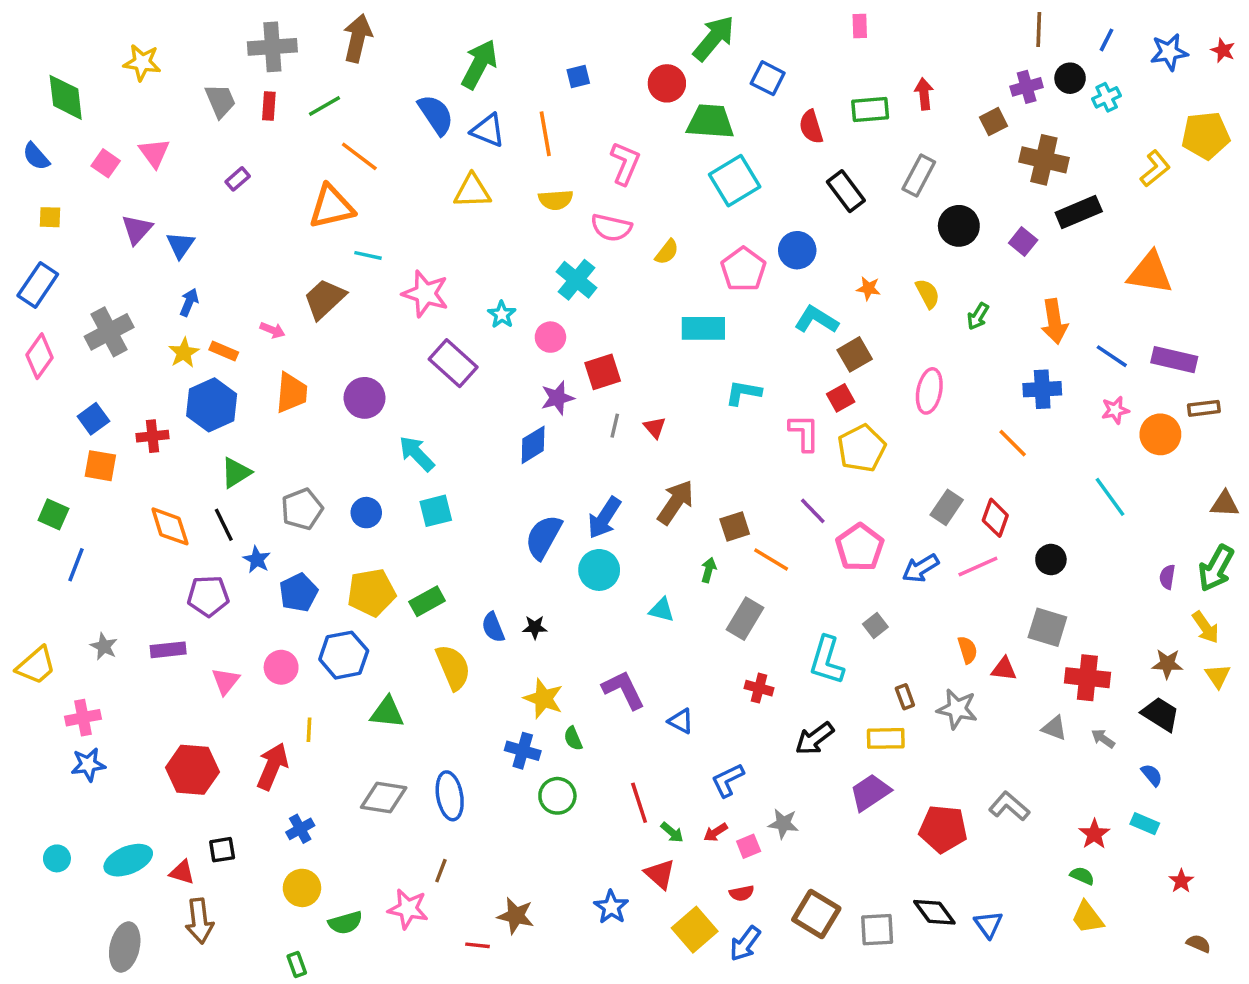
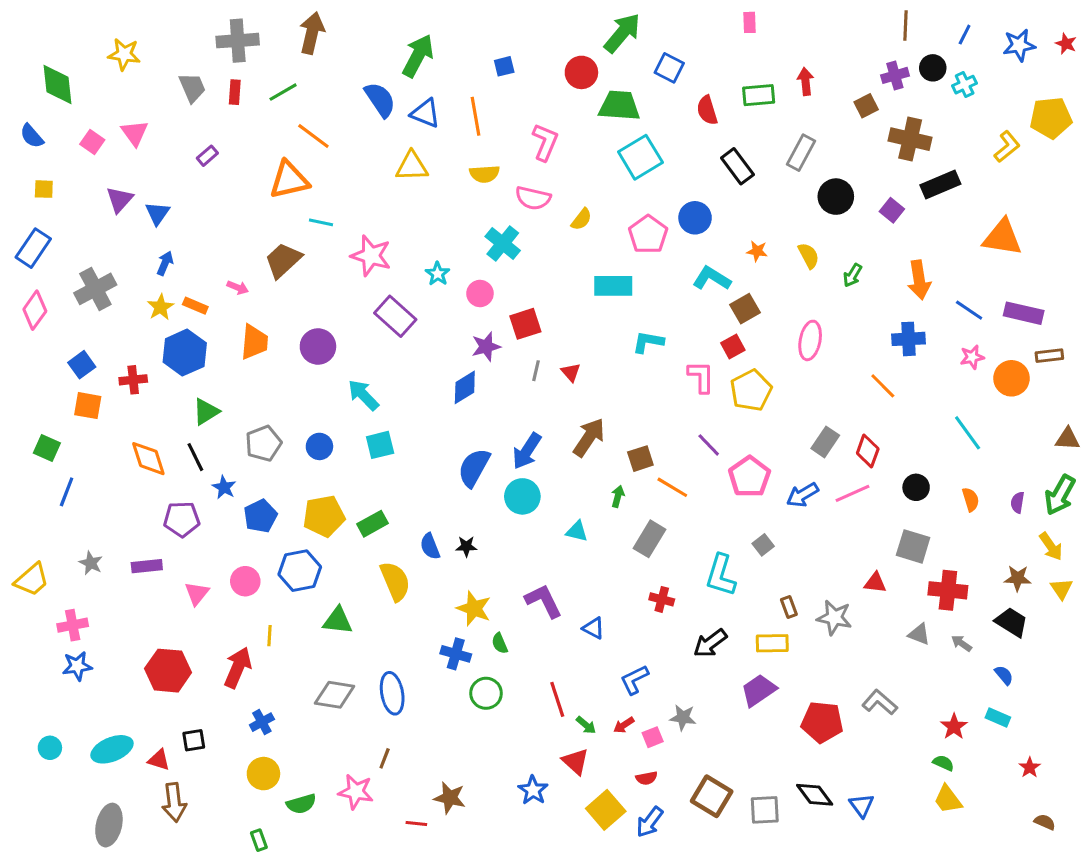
orange semicircle: (968, 650) -> (971, 499), moved

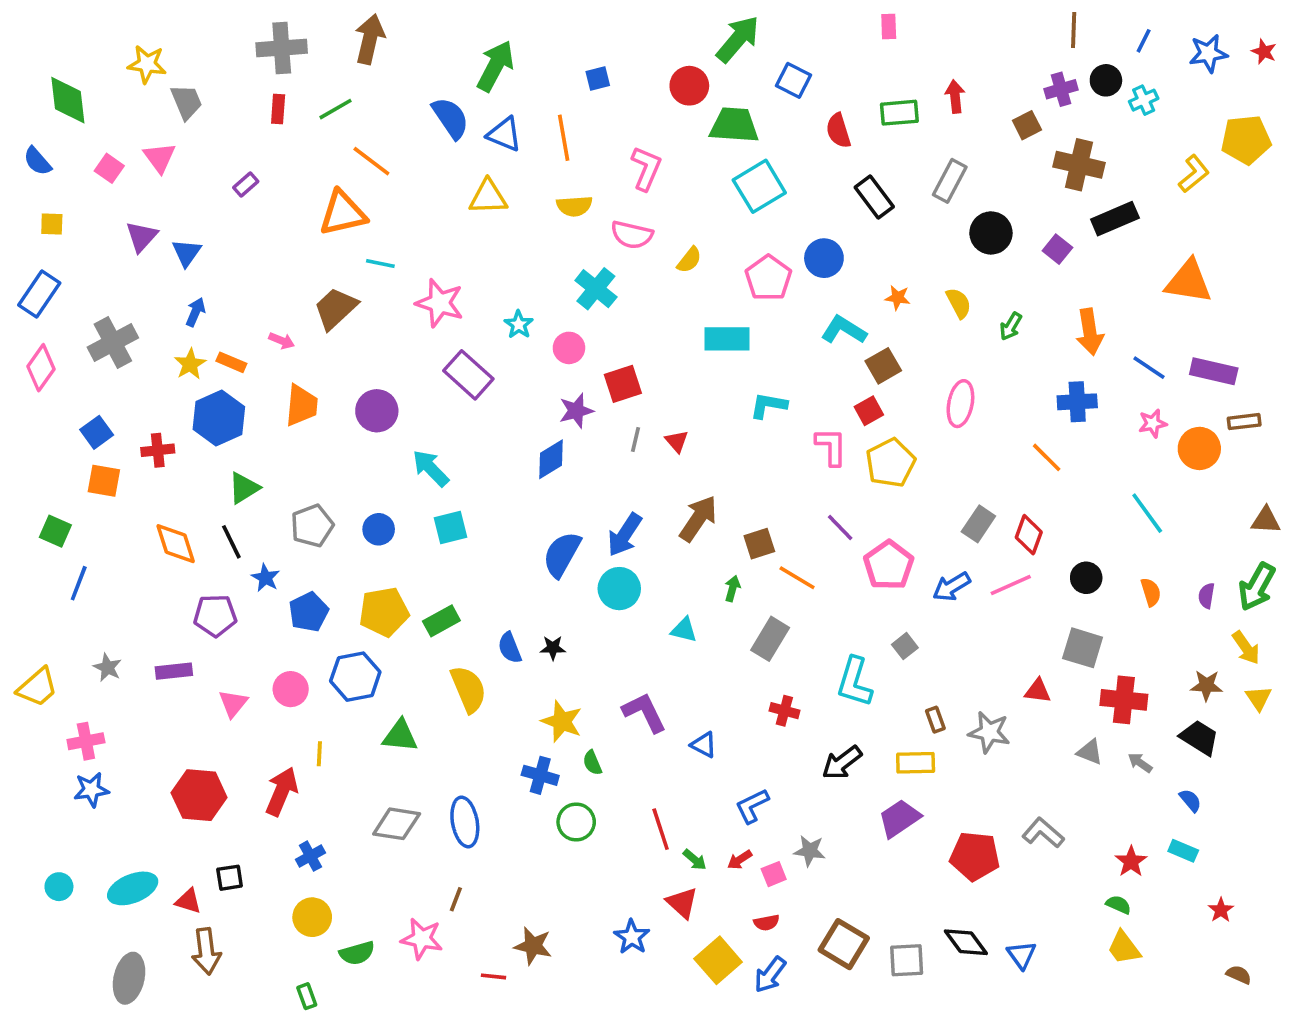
gray trapezoid: (192, 88) -> (186, 102), moved

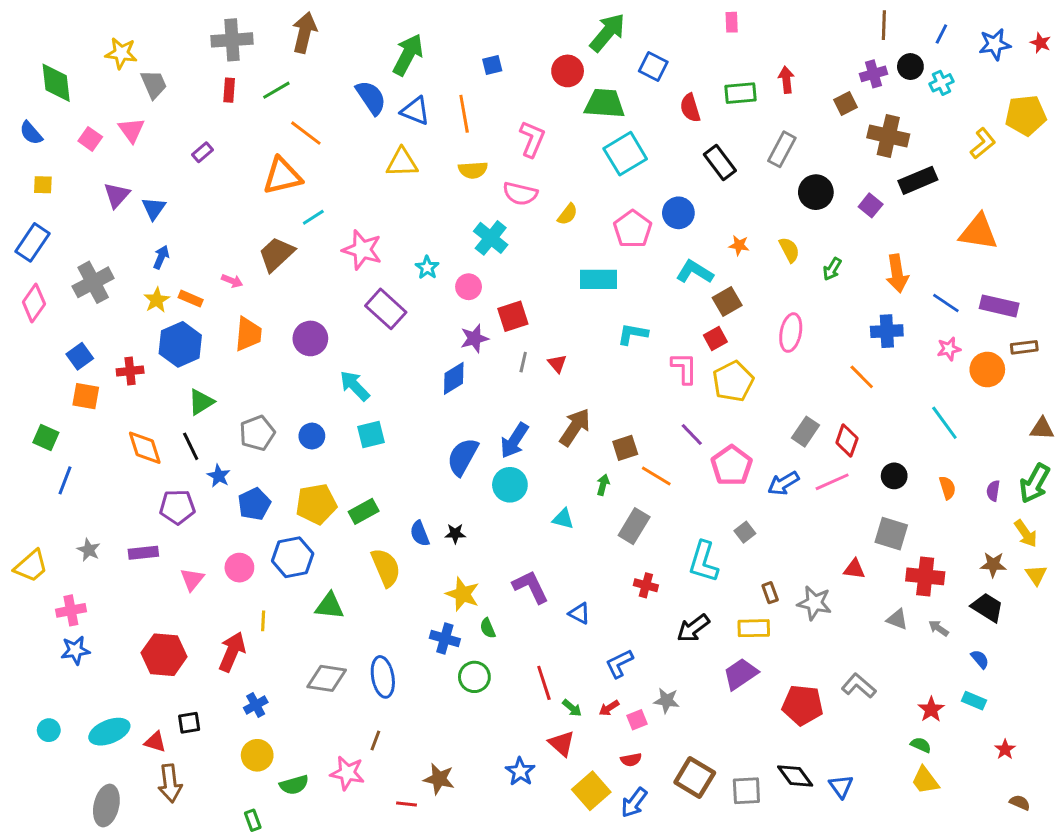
cyan line: (380, 264) -> (313, 217), turned -45

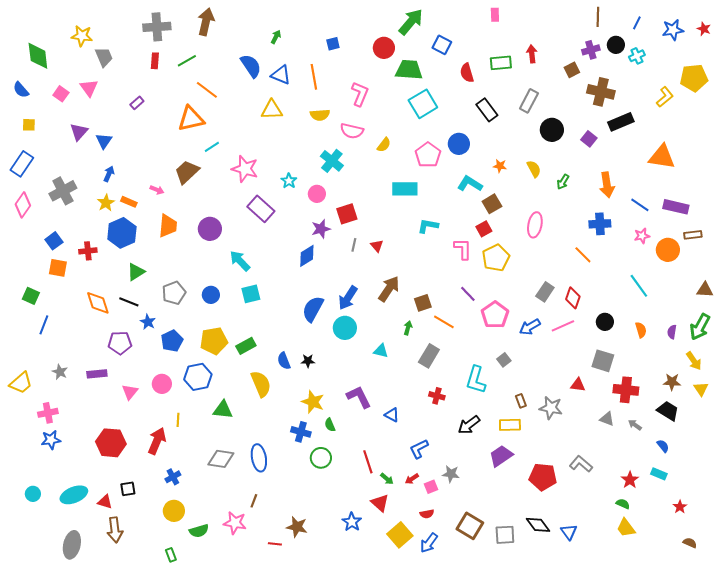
green arrow: (408, 55) -> (276, 37), size x0.5
black line: (191, 446) -> (129, 302), turned -42

